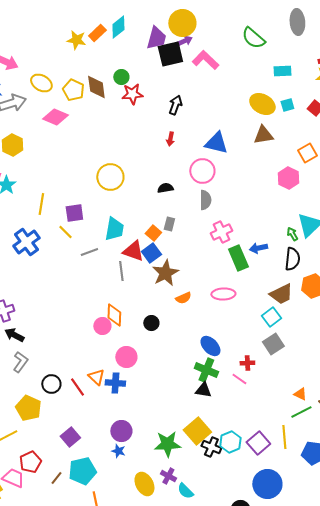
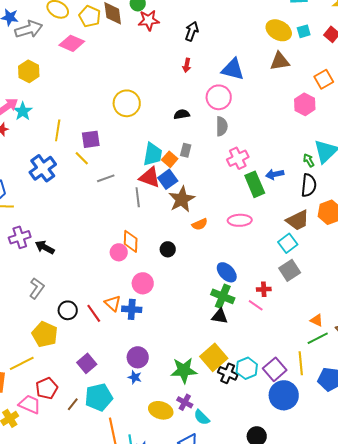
cyan trapezoid: (114, 229) -> (153, 154), moved
black arrow: (14, 335) -> (45, 247), moved
yellow ellipse: (144, 484) -> (161, 410), turned -45
blue circle: (267, 484) -> (284, 395), moved

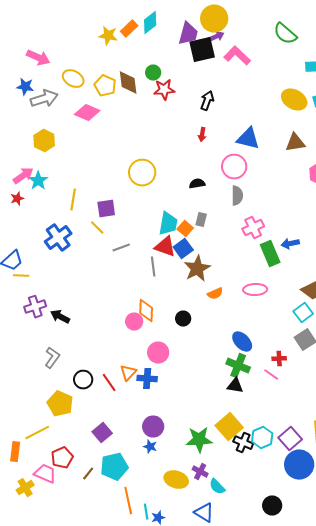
brown triangle: (280, 61) -> (295, 143), moved
orange triangle: (113, 303) -> (128, 373), turned 30

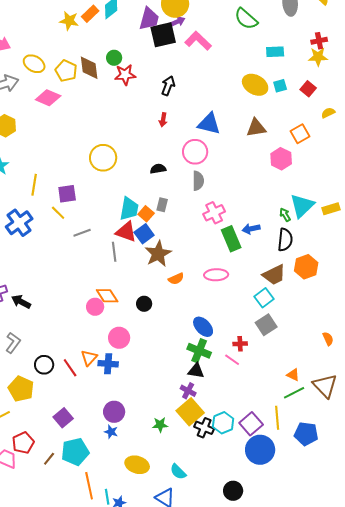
orange diamond: (146, 311) -> (107, 296), turned -35
green star: (199, 440) -> (160, 425), size x0.6
purple cross: (200, 472) -> (188, 391), moved

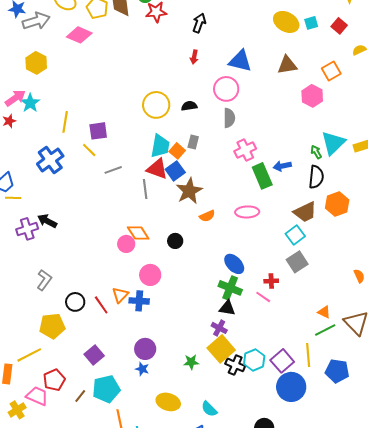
yellow circle: (103, 158) -> (156, 105), moved
black arrow: (21, 302) -> (47, 221), moved
yellow pentagon: (21, 389) -> (52, 326), turned -30

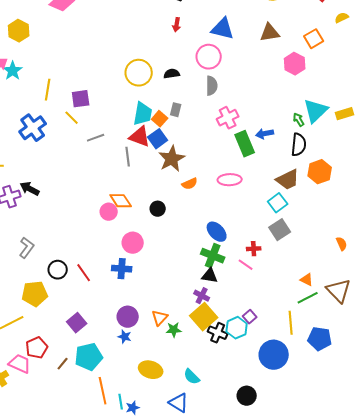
orange triangle: (120, 295) -> (160, 318), moved
purple square: (282, 361) -> (250, 317), moved, size x0.6

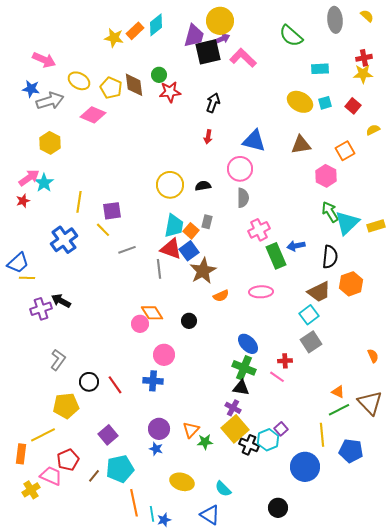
green arrow: (299, 120) -> (330, 212), moved, size x1.5

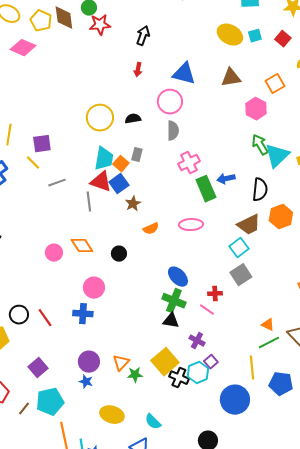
brown star: (203, 271) -> (133, 204), size x0.6
pink circle: (140, 324) -> (54, 253), moved
purple cross: (233, 408) -> (197, 341), moved

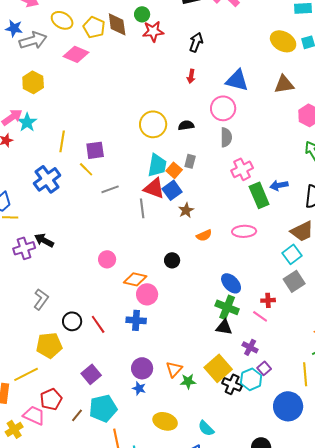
orange diamond: (82, 246) -> (135, 279), moved, turned -45

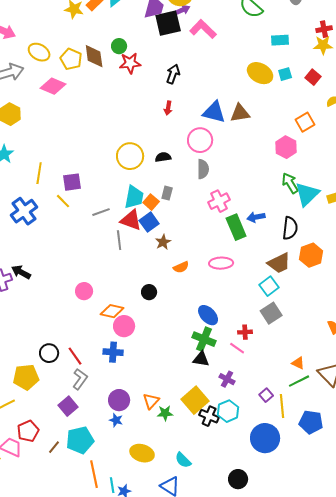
brown triangle: (284, 84) -> (240, 113), moved
gray line: (110, 189) -> (101, 212), moved
gray L-shape: (41, 299) -> (80, 379), moved
purple square: (264, 368) -> (266, 395), moved

